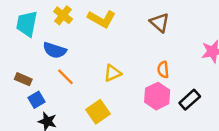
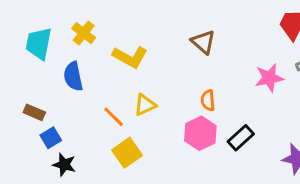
yellow L-shape: (102, 19) -> (130, 57), moved
blue semicircle: (55, 50) -> (73, 76), turned 60
orange line: (65, 77) -> (114, 117), moved

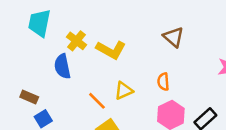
yellow cross: (84, 33) -> (76, 41), moved
cyan trapezoid: (39, 43) -> (39, 23), moved
orange semicircle: (208, 100) -> (163, 82), moved

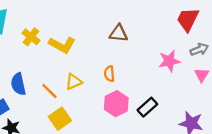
brown triangle: (173, 37) -> (119, 33), turned -36
blue semicircle: (62, 66) -> (18, 84), moved

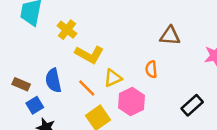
brown triangle: (119, 33) -> (170, 36), moved
yellow L-shape: (62, 45) -> (89, 54), moved
pink hexagon: (116, 104) -> (131, 102), moved

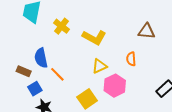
yellow L-shape: (89, 54) -> (94, 37), moved
blue semicircle: (53, 80) -> (41, 58), moved
orange line: (87, 88) -> (57, 74), moved

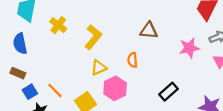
yellow L-shape: (94, 37) -> (93, 37), turned -80
blue semicircle: (41, 58) -> (20, 44), moved
orange line: (57, 74) -> (55, 91), moved

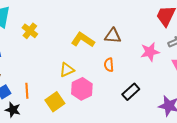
yellow L-shape: (93, 37) -> (83, 40), moved, turned -95
orange semicircle: (132, 60) -> (109, 65), moved
orange line: (55, 91) -> (27, 91), turned 42

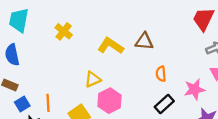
yellow cross: (30, 31) -> (64, 31), moved
pink star: (150, 52) -> (194, 89), moved
orange semicircle: (109, 65) -> (161, 74), moved

